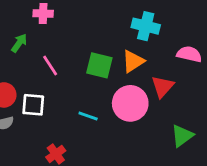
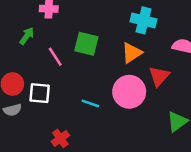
green square: (99, 65) -> (86, 44), moved

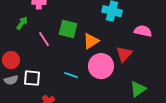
orange triangle: (132, 53) -> (91, 41), moved
white square: (40, 93) -> (32, 78), moved

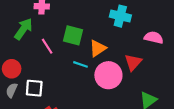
green arrow: (22, 23) -> (23, 29), size x1.5
cyan line: (71, 75) -> (80, 64), moved
gray semicircle: (11, 80) -> (12, 90), turned 128

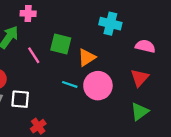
red triangle: (133, 62) -> (140, 78), moved
cyan line: (80, 64) -> (70, 84), moved

